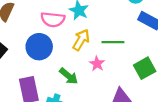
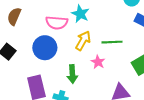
green arrow: (69, 76) -> (72, 74), turned 48

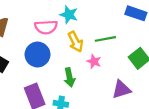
yellow arrow: (83, 41) -> (76, 42), turned 132

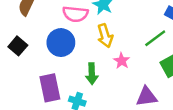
green line: (105, 39) -> (155, 38), moved, turned -36

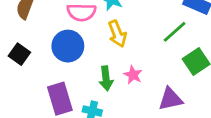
pink star: (122, 61) -> (133, 75), moved

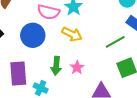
yellow arrow: (117, 34) -> (72, 34), turned -54

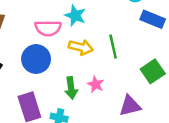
green line: (115, 42) -> (113, 47), moved, turned -60

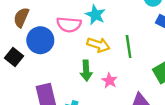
blue circle: (36, 59) -> (40, 40), moved
green arrow: (71, 88) -> (86, 71), moved

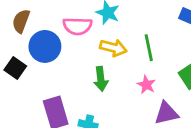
pink star: (110, 81) -> (146, 85), moved

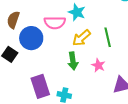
yellow arrow: (113, 48) -> (81, 38), turned 126
pink star: (146, 85) -> (98, 65), moved

